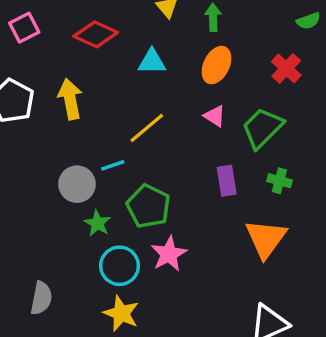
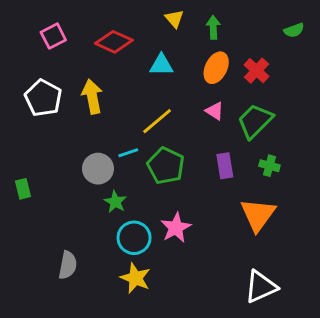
red cross: (286, 68) -> (257, 71), moved
green pentagon: (148, 206) -> (166, 166), moved

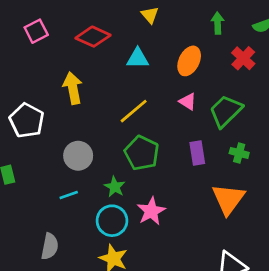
green arrow: (213, 27) -> (218, 23), moved
red cross: (257, 71) -> (243, 58), moved
white pentagon: (43, 98) -> (27, 121), moved
cyan line: (128, 153) -> (69, 195), moved
green star: (115, 202) -> (115, 187), moved

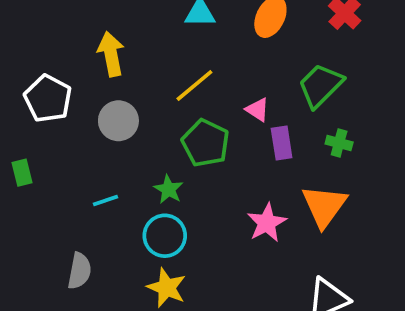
pink triangle: (188, 102) -> (257, 110), moved
gray circle: (78, 156) -> (118, 121), moved
pink star: (151, 211) -> (267, 223), moved

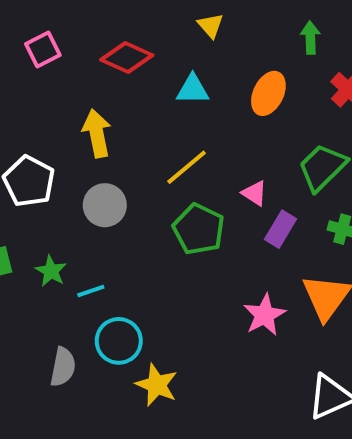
purple rectangle: (282, 143) -> (280, 229), turned 40
green star: (168, 189) -> (51, 271), moved
cyan circle: (165, 236) -> (119, 341), moved

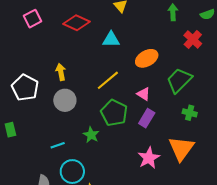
orange ellipse: (268, 93) -> (147, 58), moved, turned 35
yellow arrow: (97, 133) -> (61, 72), moved, size x0.7
purple rectangle: (280, 229) -> (147, 118), moved
green star: (51, 271) -> (91, 135), moved

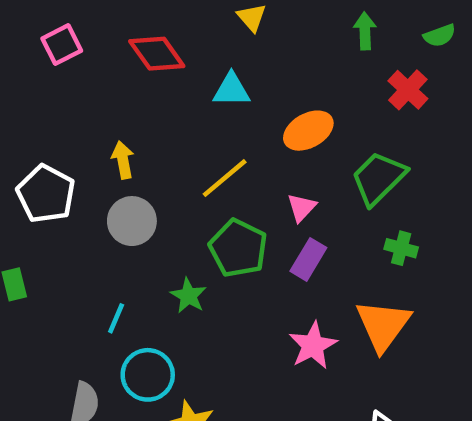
red diamond: (76, 23) -> (157, 54), turned 30
pink triangle: (144, 94) -> (302, 207), turned 40
cyan line: (58, 145) -> (116, 318), turned -48

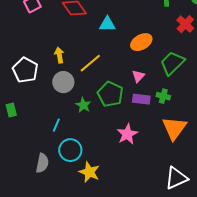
yellow line: (225, 178) -> (90, 63), moved
green cross: (401, 248) -> (163, 96), moved
purple rectangle: (308, 259) -> (141, 99), turned 66
green star: (188, 296) -> (83, 105), moved
pink star: (313, 345) -> (127, 134), moved

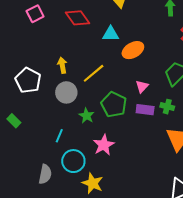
orange ellipse: (141, 42) -> (133, 50), moved
green rectangle: (11, 110) -> (14, 121), turned -32
pink star: (127, 134) -> (104, 145), moved

